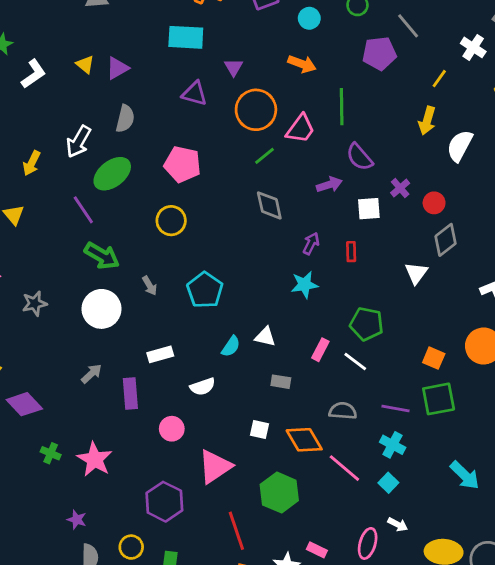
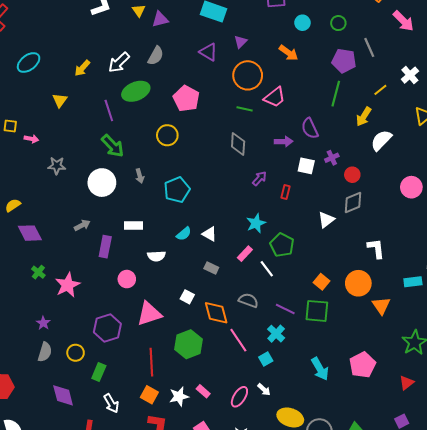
green line: (342, 107) -> (336, 94), moved
green line: (265, 156) -> (245, 109), turned 35
cyan star: (305, 285) -> (256, 223), moved, turned -30

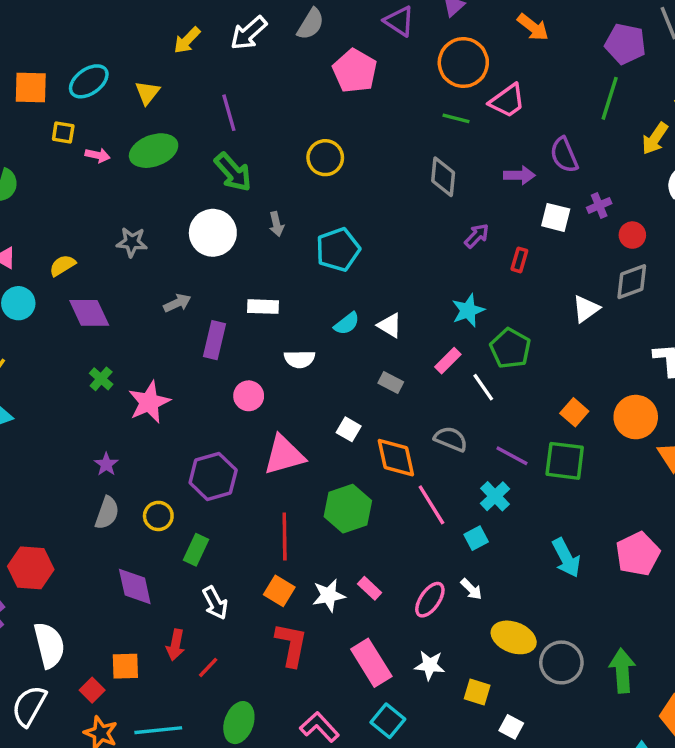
cyan ellipse: (29, 62) -> (89, 81), moved
green ellipse: (136, 91) -> (154, 151), moved
pink pentagon: (186, 99) -> (355, 71), moved
gray star: (57, 166) -> (132, 242), moved

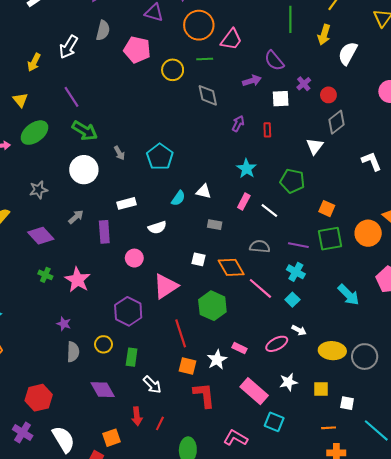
yellow circle: (325, 158) -> (173, 70), moved
purple diamond: (89, 313) -> (41, 236), moved
green pentagon: (510, 348) -> (292, 181), moved
orange circle: (636, 417) -> (368, 233), moved
pink ellipse: (430, 600) -> (277, 344), turned 45

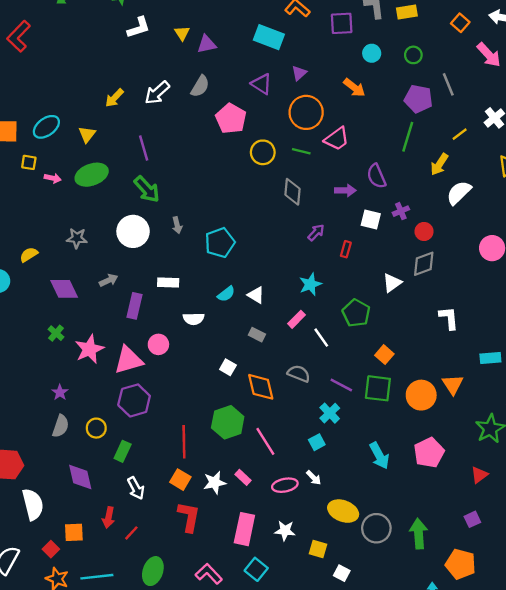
pink triangle: (166, 286) -> (128, 360), moved
pink line: (260, 288) -> (265, 441), moved
pink rectangle: (254, 391) -> (244, 529), turned 44
white semicircle: (63, 439) -> (33, 504), moved

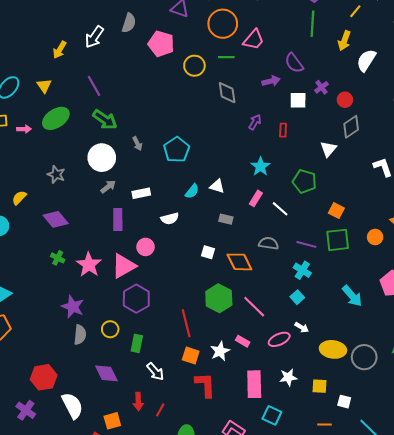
gray star: (77, 238) -> (56, 174), turned 30
gray arrow: (109, 280) -> (108, 187), moved
purple star: (60, 392) -> (73, 307), size x1.6
orange circle: (421, 395) -> (375, 237), size x0.6

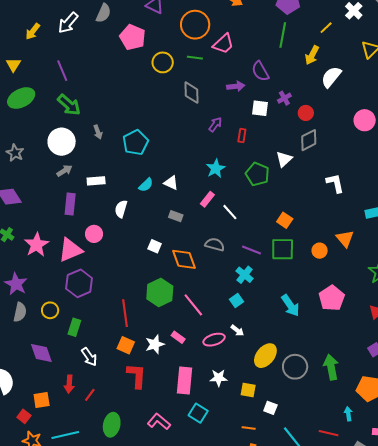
green pentagon: (304, 181) -> (257, 174), moved
white semicircle: (170, 219) -> (121, 209), turned 114
yellow ellipse: (333, 349) -> (265, 356), turned -65

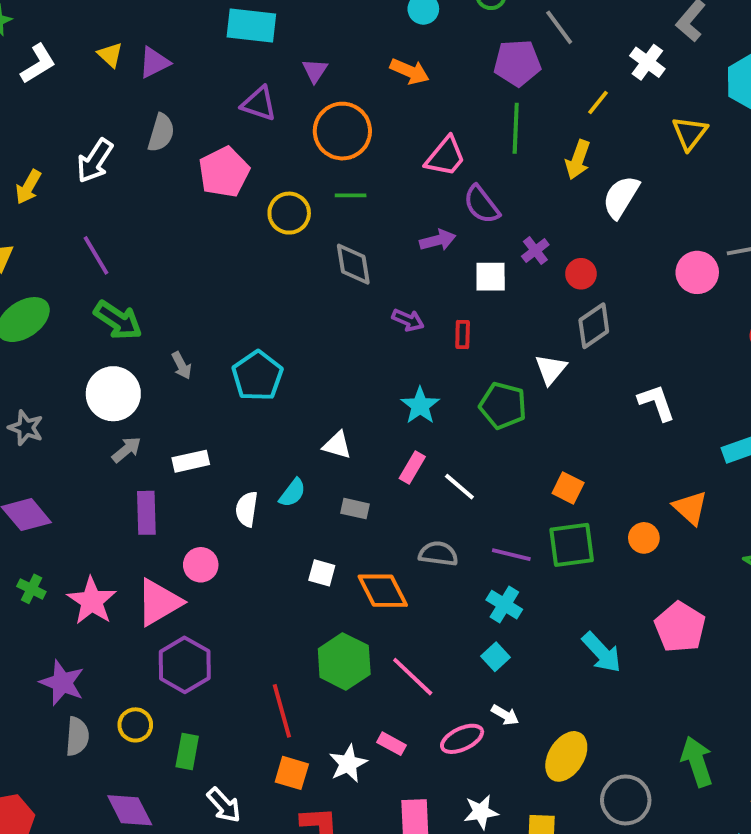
pink pentagon: (133, 37) -> (224, 172), turned 30
pink trapezoid: (223, 44) -> (445, 157), moved
purple arrow: (215, 124) -> (408, 320), turned 84
cyan semicircle: (146, 185) -> (292, 493), moved
gray circle: (295, 367) -> (626, 800), moved

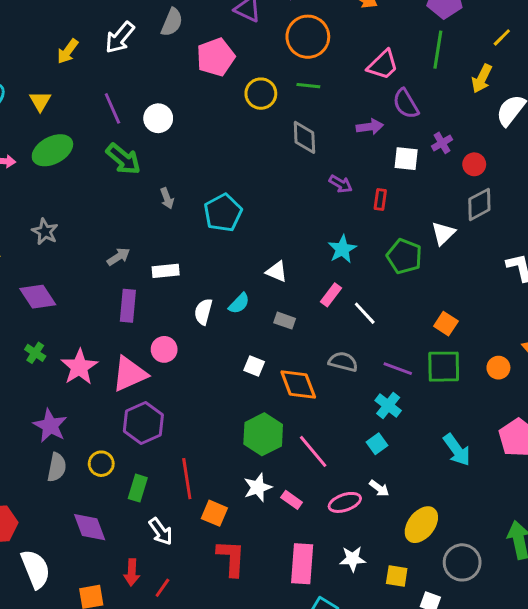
white circle: (113, 394) -> (158, 118), moved, size x0.7
red line: (282, 711) -> (187, 479), moved
white star: (348, 764) -> (258, 487), moved

